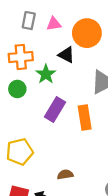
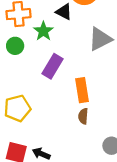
orange rectangle: (85, 117) -> (82, 90), moved
brown semicircle: (65, 175) -> (83, 116), moved, turned -77

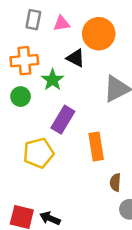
yellow pentagon: (17, 108) -> (38, 153), moved
brown semicircle: (83, 116) -> (115, 182), moved

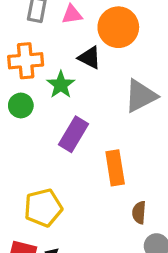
yellow pentagon: (38, 153) -> (43, 208), moved

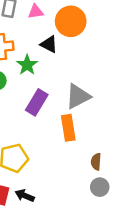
gray triangle: (141, 96) -> (78, 96), moved
brown semicircle: (139, 213) -> (96, 162), moved

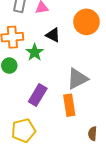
orange circle: (71, 21) -> (86, 22), moved
purple rectangle: (37, 102) -> (38, 95), moved

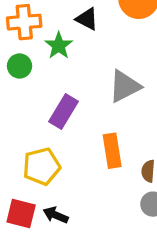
orange rectangle: (69, 105) -> (112, 151), moved

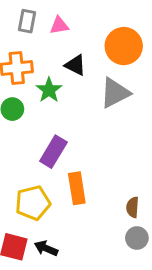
gray triangle: (125, 86) -> (115, 93), moved
orange rectangle: (112, 151) -> (77, 188), moved

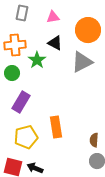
pink triangle: (59, 26) -> (53, 17), moved
purple rectangle: (53, 152) -> (21, 102), moved

